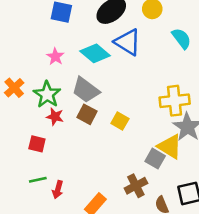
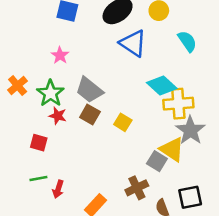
cyan diamond: (95, 53) -> (162, 86), moved

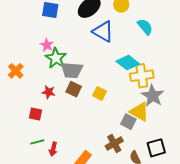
gray trapezoid: (89, 90) -> (72, 70), turned -30
green star: (50, 93) -> (56, 58), moved

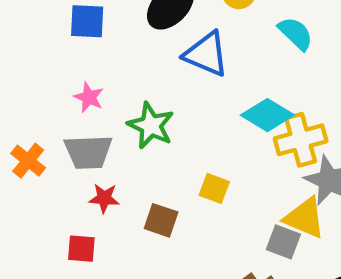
green star: (56, 58) -> (151, 126), moved
gray trapezoid: (72, 70) -> (88, 152), moved
brown square: (74, 89) -> (161, 220), moved

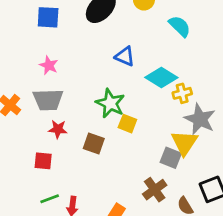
blue triangle: (206, 54) -> (125, 56), moved, size x0.7
green star: (151, 126) -> (110, 103), moved
yellow cross: (301, 140) -> (182, 93), size x0.6
yellow triangle: (305, 218) -> (184, 143), turned 40

